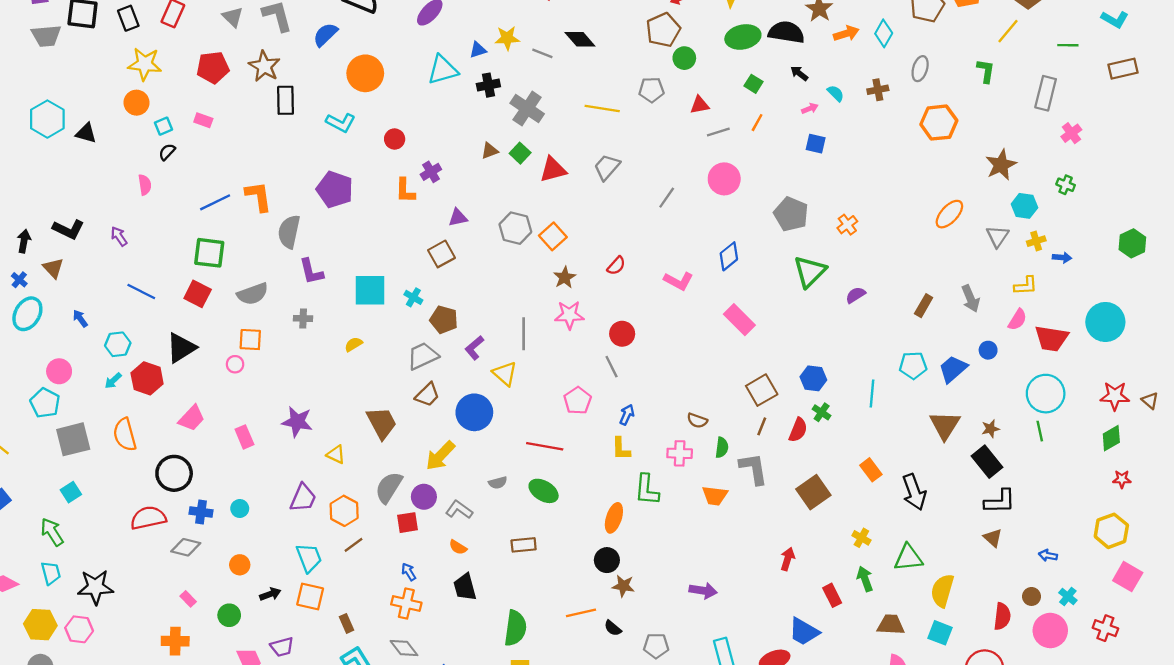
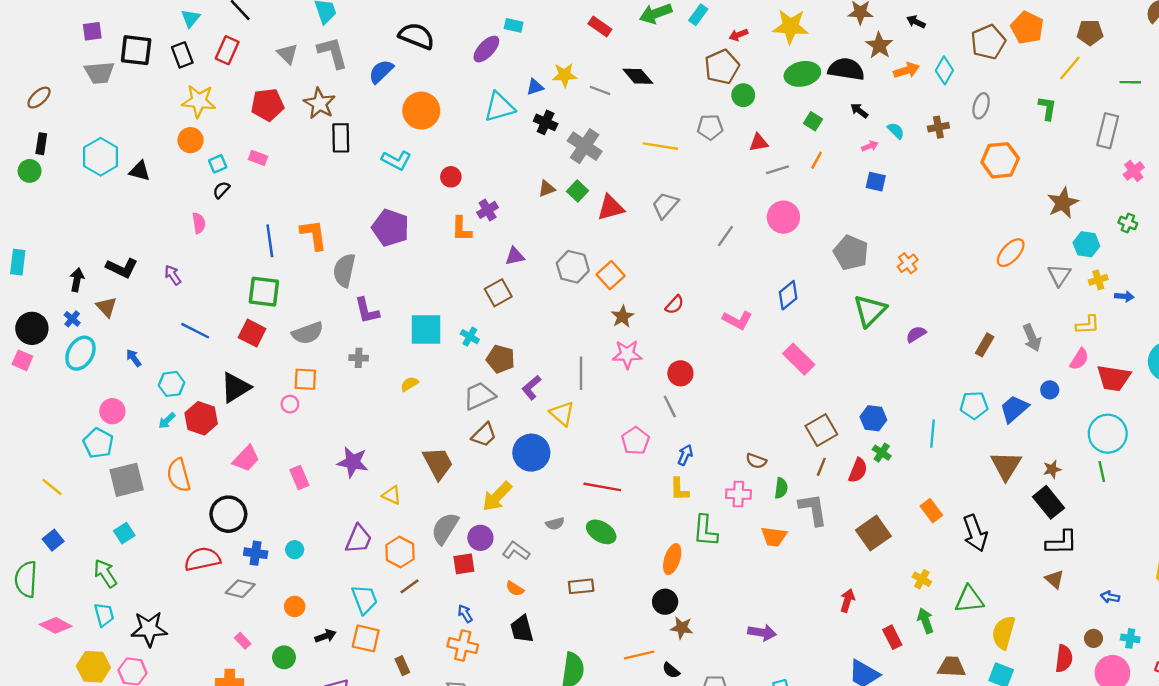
black cross: (488, 85) -> (546, 122), turned 35
blue line: (215, 202) -> (270, 241), turned -72
cyan cross: (1068, 596) -> (1130, 638), turned -30

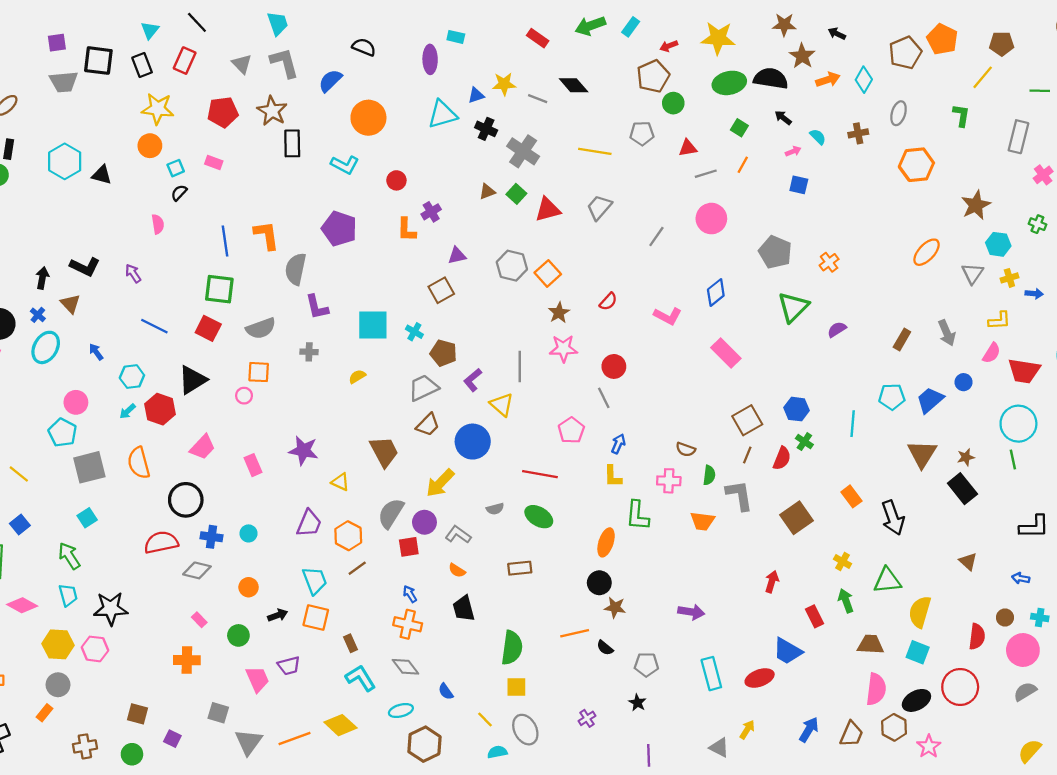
black semicircle: (417, 36) -> (364, 47), size x0.7
purple ellipse: (486, 49) -> (430, 59), turned -44
black L-shape: (1062, 543) -> (1034, 527), moved

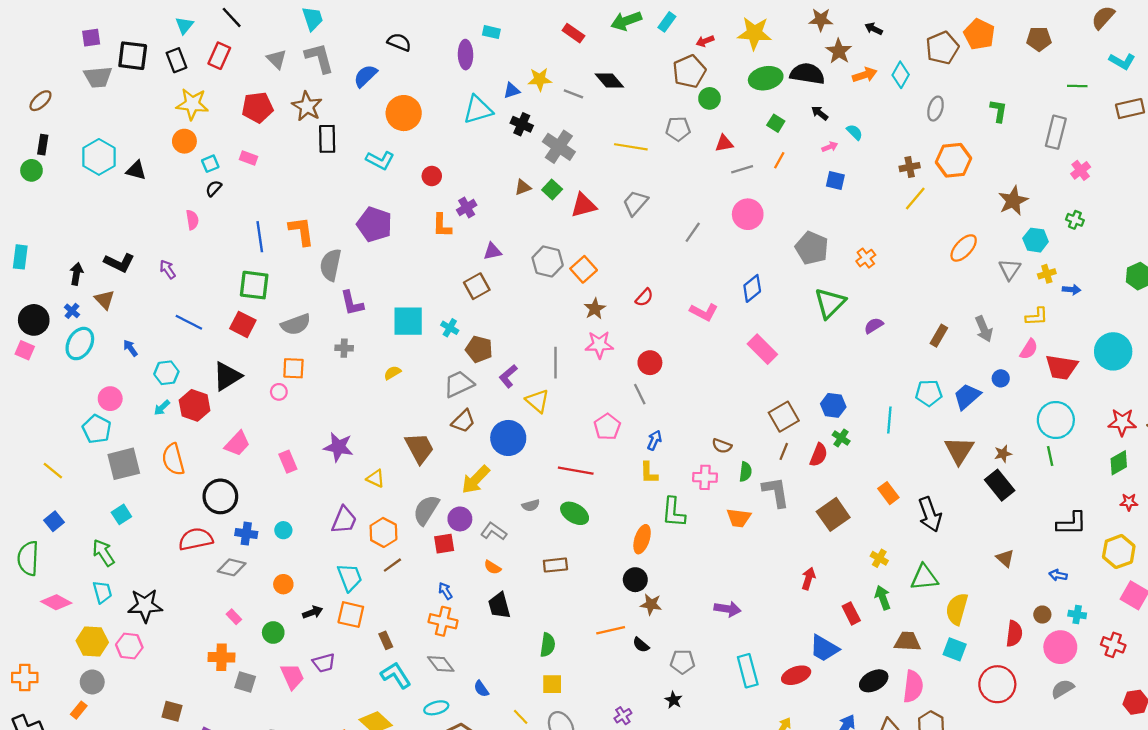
yellow line: (983, 77) -> (915, 198), moved
brown cross: (858, 133) -> (910, 167), moved
green semicircle: (512, 648) -> (548, 645), size x0.7
black ellipse: (916, 700) -> (874, 681), moved
gray square: (218, 713) -> (245, 682), moved

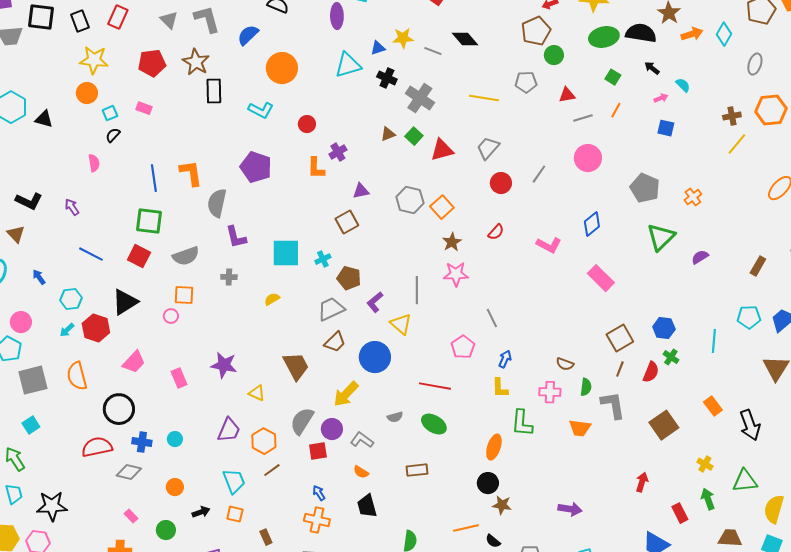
cyan cross: (450, 328) -> (323, 259), turned 35
red circle: (650, 363) -> (501, 183), moved
orange square: (351, 615) -> (235, 514), size x0.7

